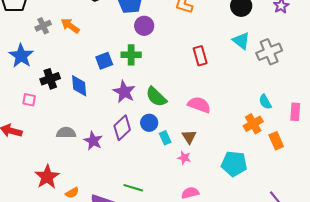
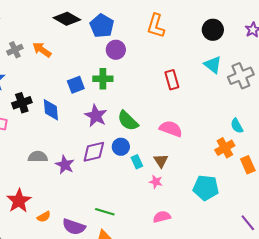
purple diamond: (122, 128) -> (94, 152), turned 30

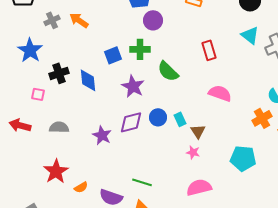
green semicircle: (128, 121) -> (168, 71), moved
pink semicircle: (171, 129) -> (220, 93), moved
gray semicircle: (38, 157) -> (59, 127), moved
cyan rectangle: (137, 162) -> (180, 119), moved
pink semicircle: (162, 217) -> (199, 187), size x1.4

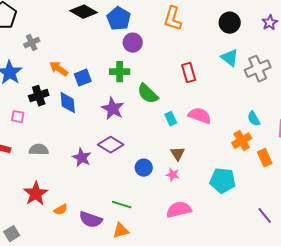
orange arrow: (79, 20) -> (59, 69), moved
blue square: (113, 55) -> (83, 78), moved
blue circle: (158, 117) -> (144, 168), moved
cyan rectangle: (180, 119) -> (171, 119), moved
purple diamond: (131, 122) -> (111, 145), turned 45

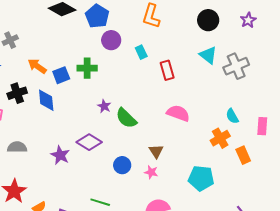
green cross: (120, 72) -> (87, 68), moved
green semicircle: (148, 94) -> (126, 118), moved
purple star: (113, 109) -> (104, 106), moved, size x0.6
cyan rectangle: (171, 119) -> (141, 52), moved

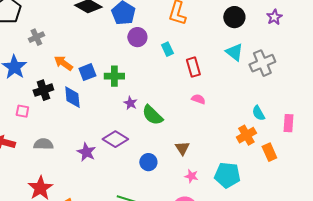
green cross: (87, 68) -> (114, 76), moved
pink semicircle: (178, 113) -> (198, 99), moved, size x0.6
pink star: (151, 172) -> (191, 176), moved

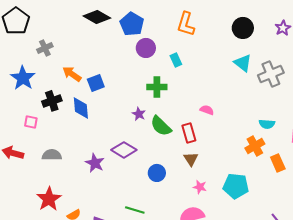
red rectangle: (193, 67) -> (189, 133), moved
green cross: (114, 76) -> (157, 87), moved
cyan semicircle: (258, 113) -> (267, 124), turned -56

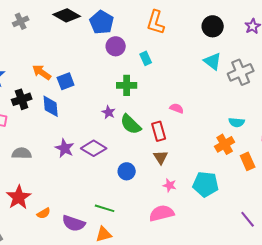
gray cross: (45, 48) -> (21, 21), moved
purple star: (95, 163) -> (65, 148), moved

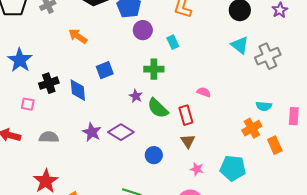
orange arrow: (42, 72) -> (78, 36), moved
blue square: (66, 81) -> (105, 70), moved

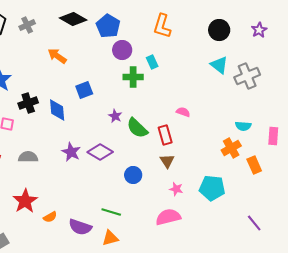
green cross: (154, 69) -> (133, 77), moved

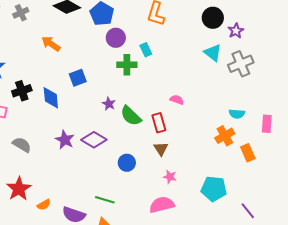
purple star: (259, 30) -> (236, 31), moved
gray semicircle: (28, 157) -> (22, 145), turned 30
cyan pentagon: (212, 188) -> (214, 189), moved

